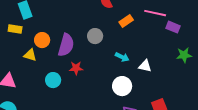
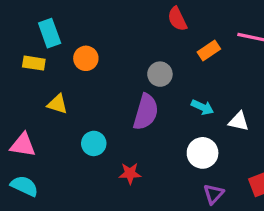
orange circle: (42, 40) -> (86, 58), moved
purple semicircle: (66, 45) -> (146, 112), moved
red star: (76, 68) -> (130, 173), moved

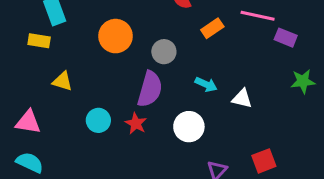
orange circle: (86, 58) -> (116, 36), moved, size x1.4
white circle: (203, 153) -> (189, 127), moved
red star: (130, 173) -> (136, 123), moved, turned 30

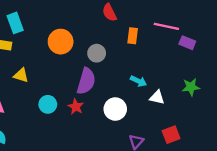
orange rectangle: (212, 28) -> (133, 36), turned -49
green star: (303, 81) -> (191, 87), moved
cyan arrow: (206, 84) -> (138, 81), moved
white triangle: (242, 99) -> (157, 97), moved

